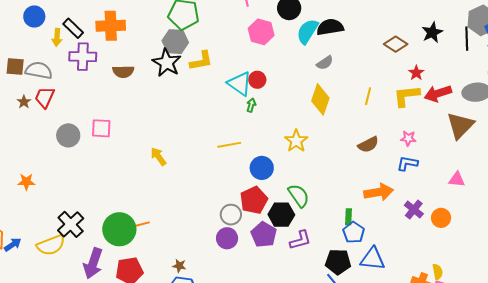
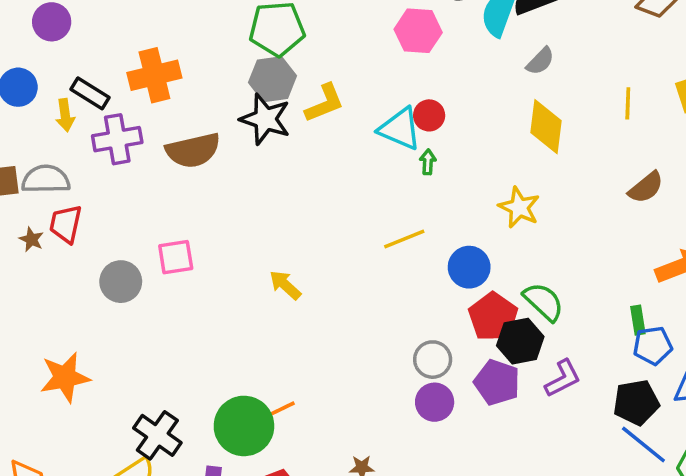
brown semicircle: (123, 72) -> (193, 150), size x1.4
orange star: (26, 182) -> (65, 377), size x1.6
red pentagon: (254, 200) -> (493, 317), moved
blue pentagon: (354, 232) -> (653, 346), turned -30

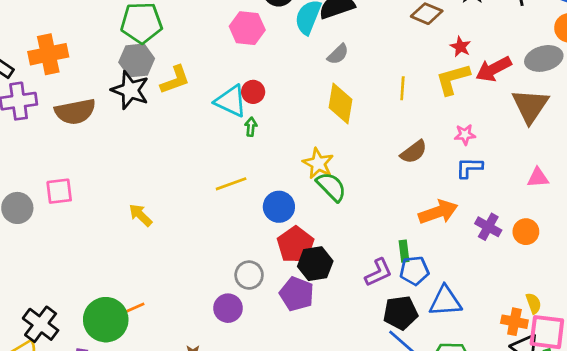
green semicircle: (543, 302) -> (331, 187), moved
purple L-shape: (563, 378) -> (378, 272), moved
purple circle: (435, 402) -> (228, 308), moved

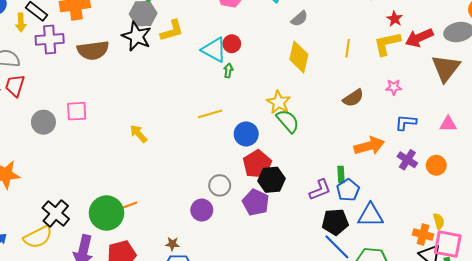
blue L-shape: (469, 168) -> (406, 122), moved
blue pentagon: (414, 271) -> (348, 190), turned -30

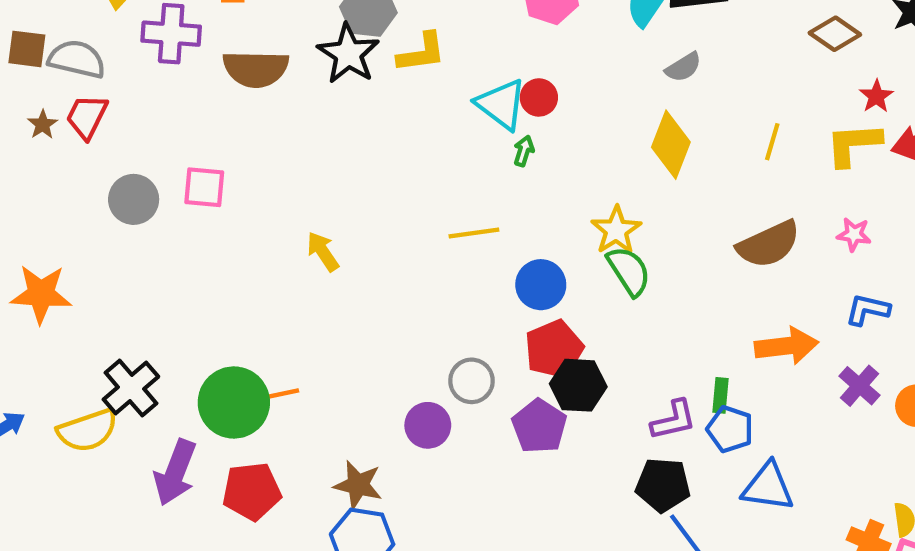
brown semicircle: (353, 98) -> (769, 244), size x1.4
blue pentagon: (348, 190) -> (730, 429), turned -30
black pentagon: (335, 222) -> (663, 485), moved
brown star: (172, 244) -> (358, 485), size x1.6

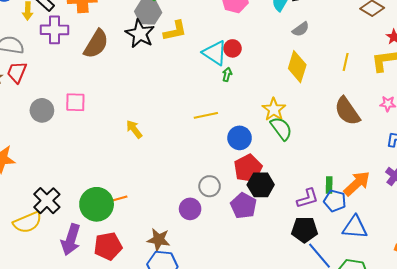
brown semicircle: (256, 69) -> (96, 44), turned -56
brown semicircle: (769, 244) -> (347, 111), turned 84
orange arrow: (786, 346) -> (357, 184), moved, turned -32

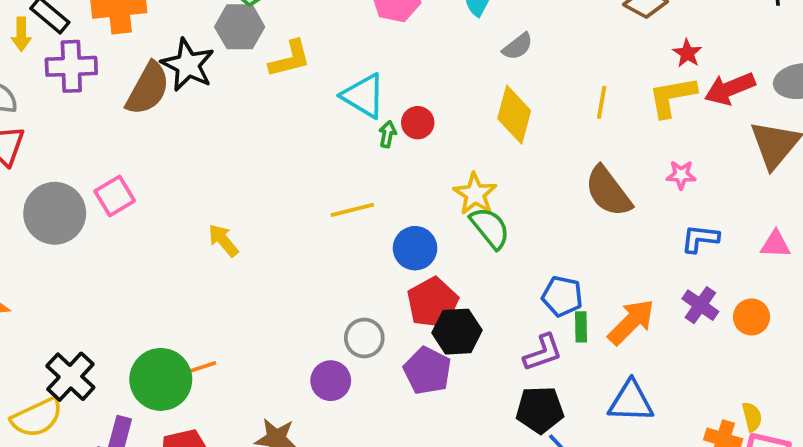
black star: (140, 34) -> (188, 65), moved
red circle: (233, 48) -> (418, 123), moved
pink square: (75, 102) -> (115, 196), turned -30
gray circle: (42, 110) -> (55, 213), size x1.4
blue pentagon: (335, 201) -> (562, 296), moved

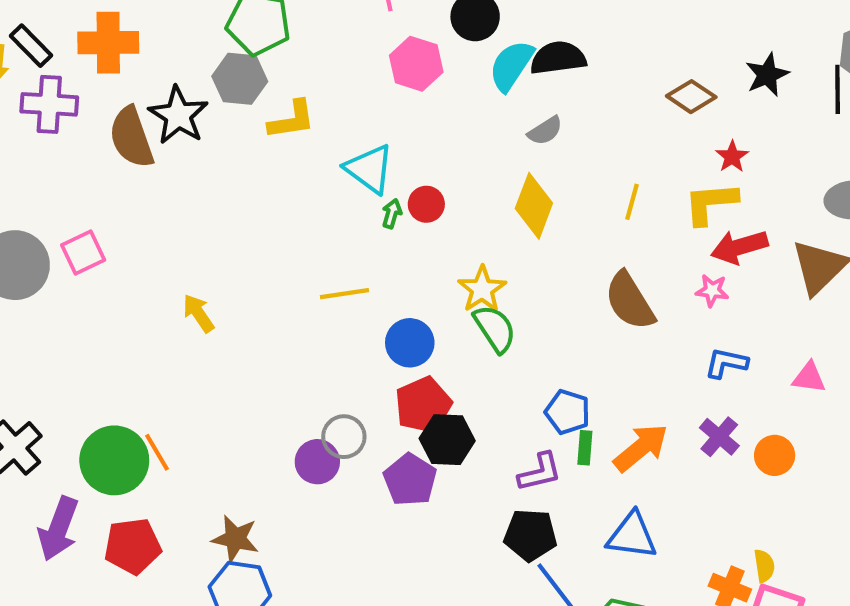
brown semicircle: (148, 89) -> (131, 137), turned 126
red arrow: (730, 89) -> (739, 247), moved
orange line: (198, 368) -> (157, 452), turned 72
purple circle: (331, 381) -> (317, 462), moved

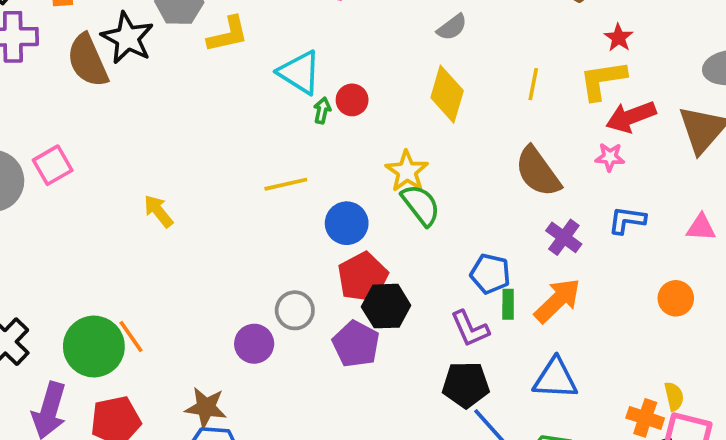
purple cross: (719, 437) -> (564, 237), moved
purple circle: (317, 462) -> (254, 344), moved
purple L-shape: (540, 472) -> (470, 329), turned 84

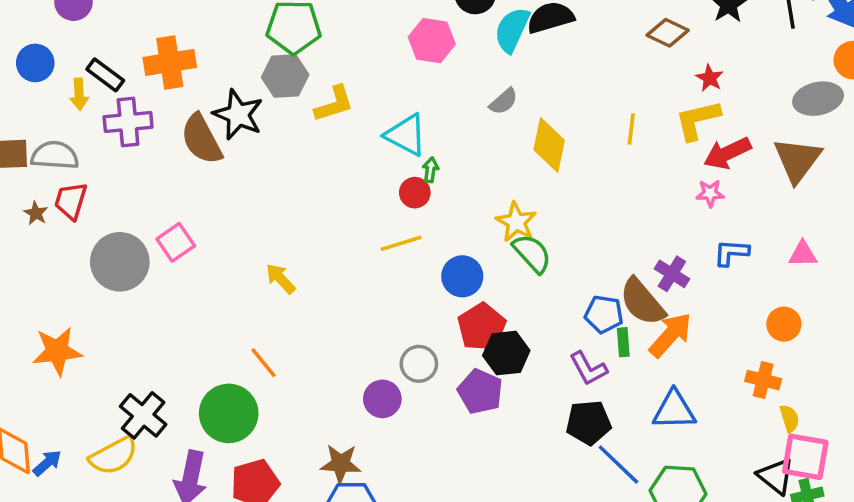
gray semicircle: (452, 27) -> (504, 101), moved
red circle: (352, 100) -> (415, 193), moved
brown semicircle: (538, 172) -> (642, 302), moved
orange line: (131, 336) -> (263, 363), moved
orange cross: (645, 418) -> (763, 380), moved

